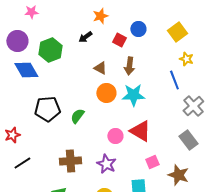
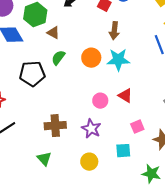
brown triangle: (100, 68) -> (53, 33), moved
green semicircle: (77, 116) -> (58, 58), moved
red triangle: (140, 131) -> (125, 96), size x0.7

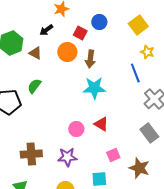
brown triangle: (53, 33) -> (35, 53), moved
orange circle: (91, 58) -> (67, 52), moved
purple star: (91, 129) -> (67, 157), turned -30

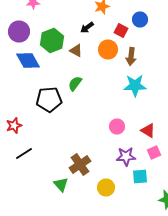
red triangle: (101, 124) -> (148, 130), moved
brown cross: (31, 154) -> (80, 164), moved, turned -30
purple star: (67, 157) -> (126, 156), moved

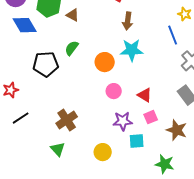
orange circle: (108, 50) -> (105, 62), moved
brown cross: (80, 164) -> (67, 120), moved

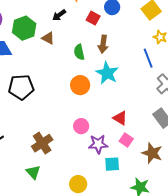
green semicircle: (72, 48) -> (79, 52), moved, turned -49
cyan star: (132, 50) -> (107, 73), turned 30
pink circle: (114, 91) -> (81, 126), moved
pink square: (151, 117) -> (126, 140), turned -32
yellow circle: (103, 152) -> (78, 184), moved

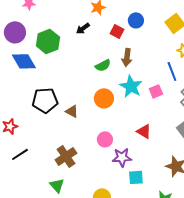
brown triangle: (48, 38) -> (72, 111), moved
green semicircle: (79, 52) -> (103, 65), turned -105
pink square: (126, 140) -> (156, 91), moved, turned 32

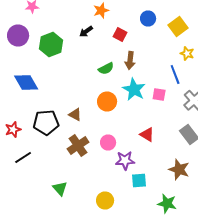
blue circle: (136, 20) -> (148, 18), moved
blue diamond: (24, 61) -> (26, 82), moved
pink square: (156, 91) -> (159, 94), turned 32
black pentagon: (45, 100) -> (46, 122), moved
brown cross: (66, 156) -> (78, 146), moved

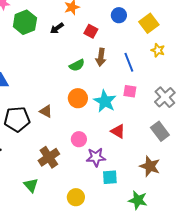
green hexagon: (51, 44) -> (25, 22), moved
blue line: (175, 74) -> (129, 62), moved
cyan star: (134, 90) -> (105, 101), moved
brown cross: (78, 146) -> (49, 157), moved

